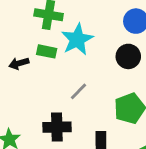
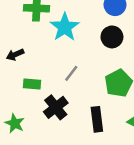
green rectangle: (47, 51) -> (32, 84), moved
black cross: (57, 127) -> (56, 107), turned -30

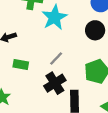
black cross: (56, 107) -> (55, 83), moved

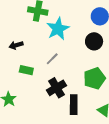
gray line: (56, 59) -> (52, 59), moved

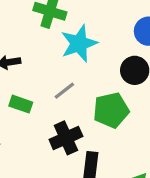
green pentagon: (94, 78) -> (111, 110), moved

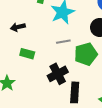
gray line: (64, 91) -> (63, 42), moved, turned 32

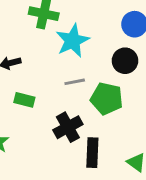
green pentagon: (86, 54) -> (107, 99), turned 30

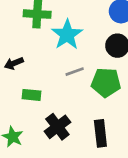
black cross: (68, 127) -> (57, 127), moved

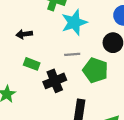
black cross: (57, 127) -> (55, 81), moved

